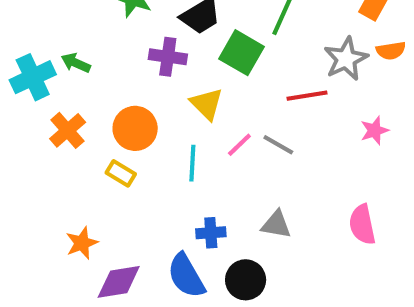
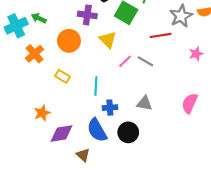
orange circle: (135, 128) -> (69, 41), moved
cyan line: (192, 163) -> (96, 86), moved
pink semicircle: (362, 225) -> (190, 103), turned 36

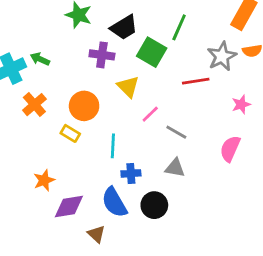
orange circle: (69, 41) -> (84, 106), moved
gray line: (145, 61) -> (176, 132), moved
pink semicircle: (190, 103) -> (230, 149), moved

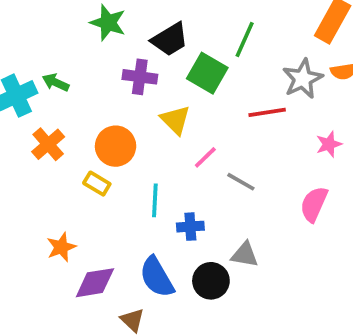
gray triangle: (175, 168) -> (245, 255), moved
blue cross: (131, 173) -> (190, 227), moved

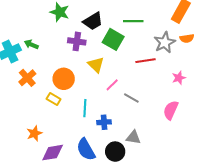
green line: (245, 39) -> (133, 21), turned 66

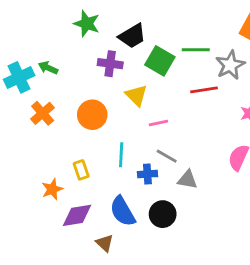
green line: (133, 21) -> (196, 50), moved
pink line: (112, 85) -> (158, 123), turned 32
gray line: (131, 98) -> (167, 156), moved
yellow rectangle: (54, 99) -> (81, 170), moved, turned 40
gray triangle: (133, 137) -> (187, 180), moved

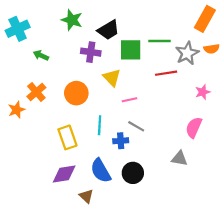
green square: (160, 61) -> (131, 50), turned -30
cyan cross: (19, 77) -> (18, 29), moved
yellow rectangle: (81, 170) -> (67, 137), size x1.5
gray triangle: (187, 180) -> (179, 158), moved
orange star: (52, 189) -> (16, 110), moved

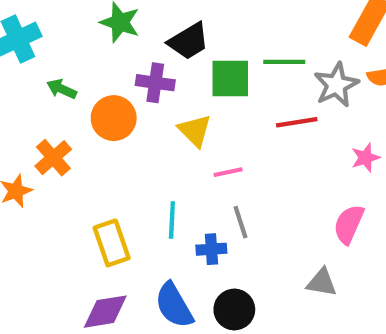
orange circle: (76, 93) -> (114, 118), moved
gray line: (136, 126) -> (241, 222), turned 42

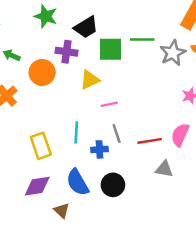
red line: (297, 122) -> (150, 141), moved
yellow triangle: (195, 131) -> (90, 80), turned 50

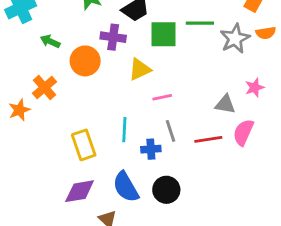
gray triangle: (164, 169) -> (225, 104), moved

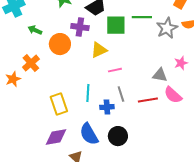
pink semicircle: (243, 132) -> (173, 95), turned -72

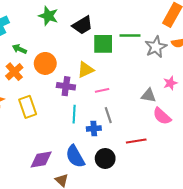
purple cross: (80, 27) -> (66, 86), moved
orange cross: (31, 63) -> (14, 72), moved
red line: (148, 100) -> (136, 141), moved
yellow rectangle: (59, 104) -> (28, 107), moved

